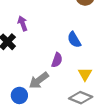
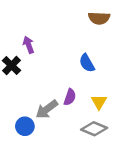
purple semicircle: (57, 60) -> (70, 97), moved

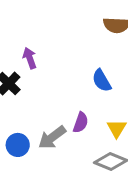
blue circle: (25, 126) -> (18, 145), moved

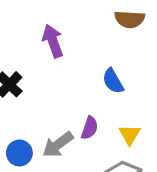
purple arrow: (30, 58) -> (53, 41), moved, size x1.4

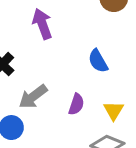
gray arrow: (58, 145) -> (33, 97), moved

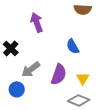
purple semicircle: (76, 104) -> (59, 74), size x1.5

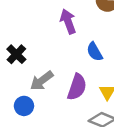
purple arrow: (37, 22) -> (68, 21), moved

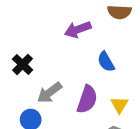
purple arrow: (68, 21) -> (78, 29), turned -90

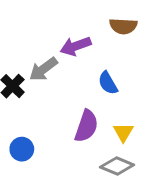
gray arrow: (49, 93) -> (43, 69), moved

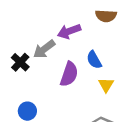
purple semicircle: (86, 126) -> (69, 74), moved
yellow triangle: (123, 132) -> (106, 85), moved

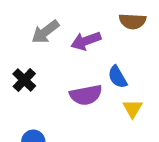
gray arrow: (44, 49) -> (45, 32), moved
purple semicircle: (69, 74) -> (86, 95), turned 60

